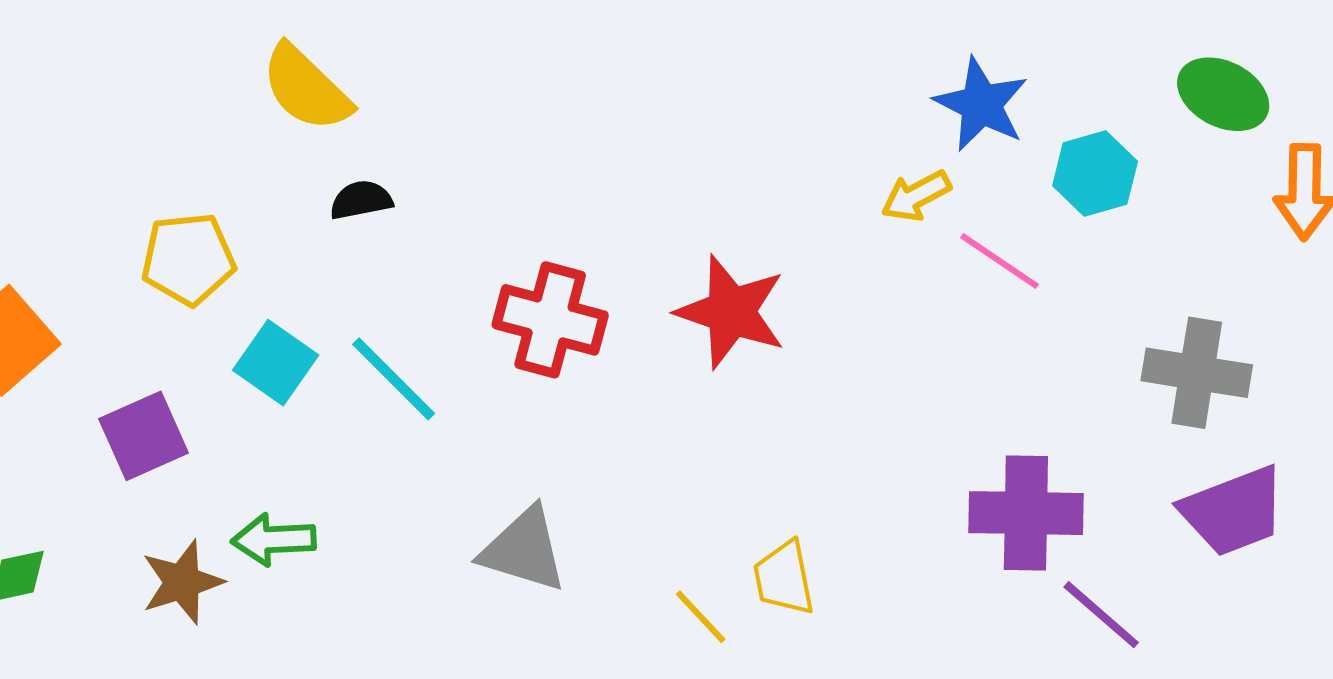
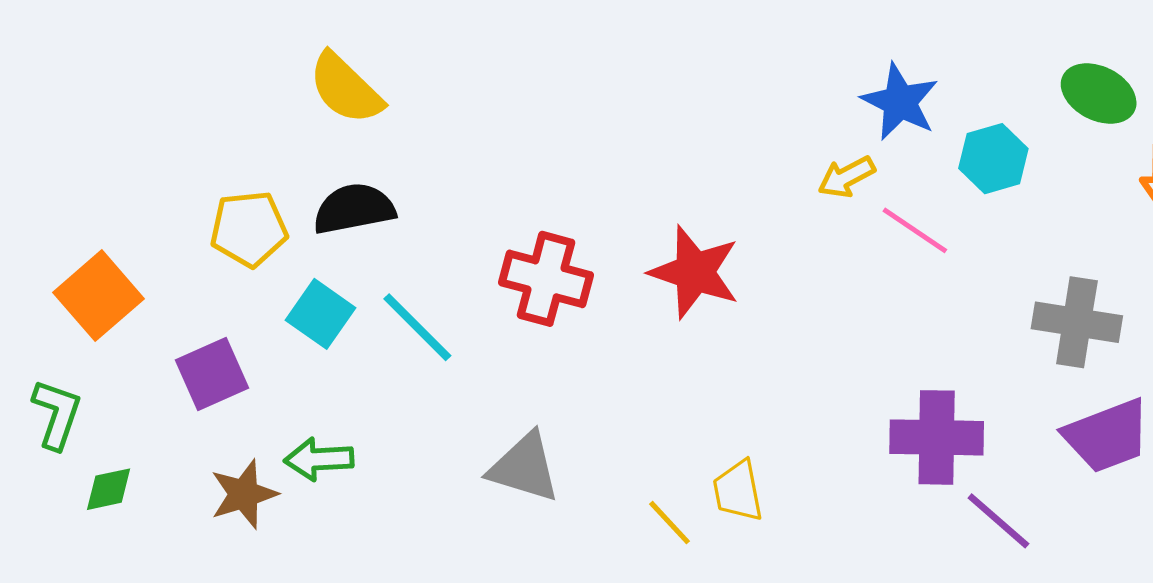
black semicircle: (361, 200) -> (354, 209), moved, size x1.6

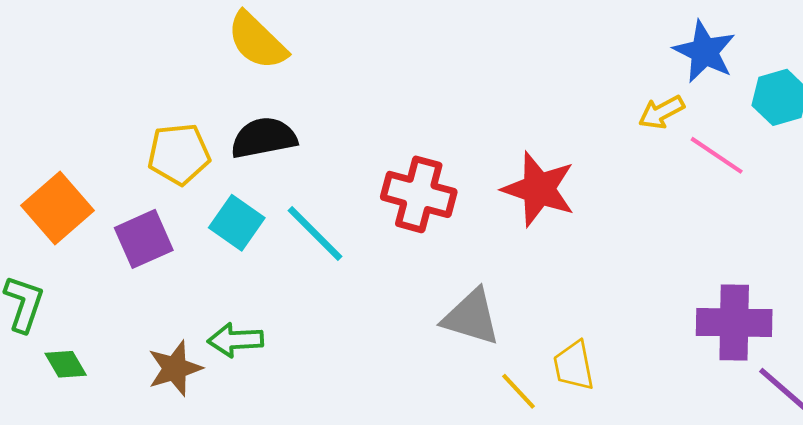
purple square: (212, 374) -> (144, 239), moved
gray triangle: (524, 467) -> (471, 317), moved
green diamond: (109, 489) -> (66, 364), turned 72

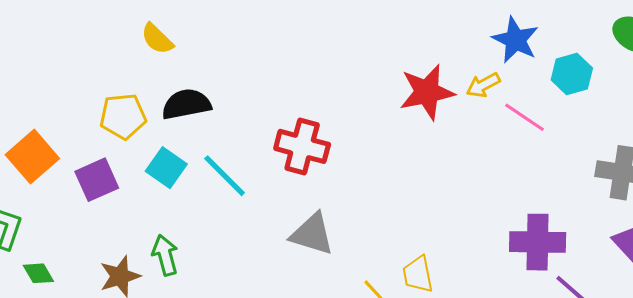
yellow semicircle: (257, 41) -> (157, 39), moved, size x0.7
red star: (539, 189) -> (427, 92), moved, turned -30
gray triangle: (471, 317) -> (312, 234), moved
green arrow: (235, 340) -> (165, 255), turned 78

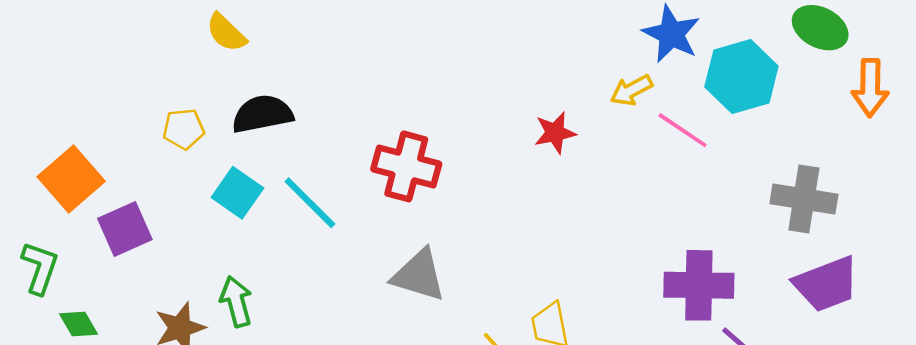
cyan hexagon: (572, 74) -> (741, 76), size x1.4
red star: (427, 92) -> (555, 133), moved, size x0.6
yellow pentagon: (123, 116) -> (184, 129), size x0.7
purple square: (97, 180) -> (125, 229), moved

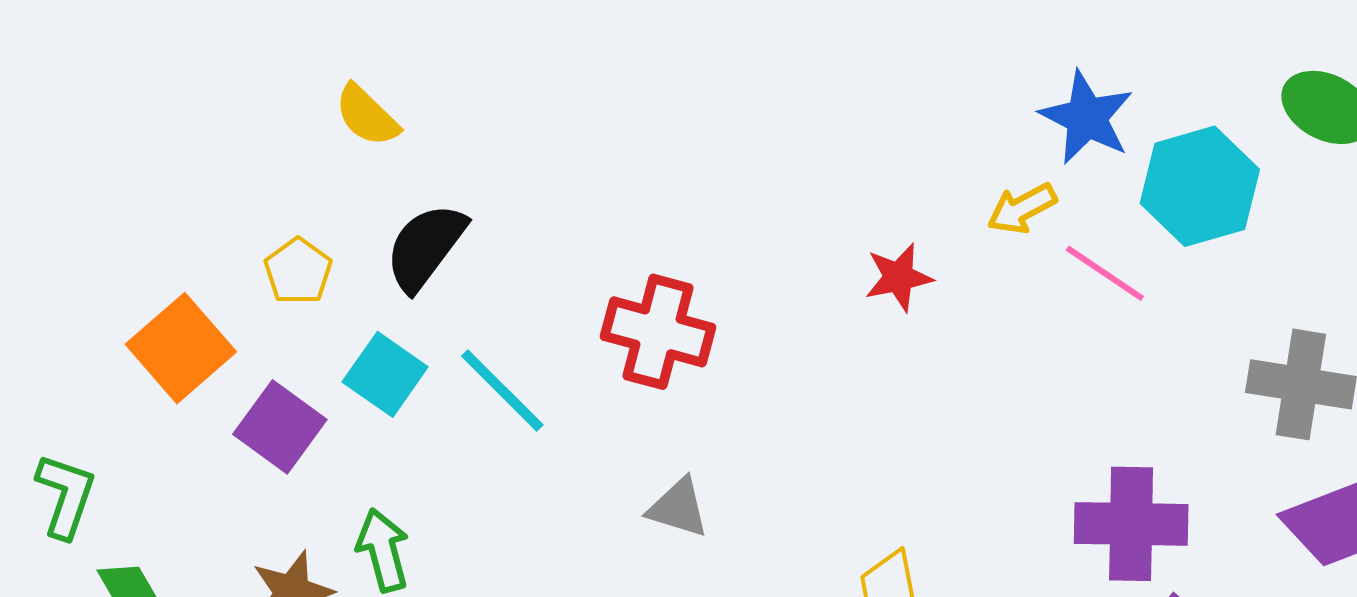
black semicircle: (262, 114) -> (425, 247), turned -42
yellow pentagon: (184, 129) -> (298, 271), turned -30
orange square: (71, 179) -> (181, 348), moved
purple square: (125, 229) -> (280, 427), moved, turned -30
gray triangle: (419, 275) -> (678, 508), size x0.7

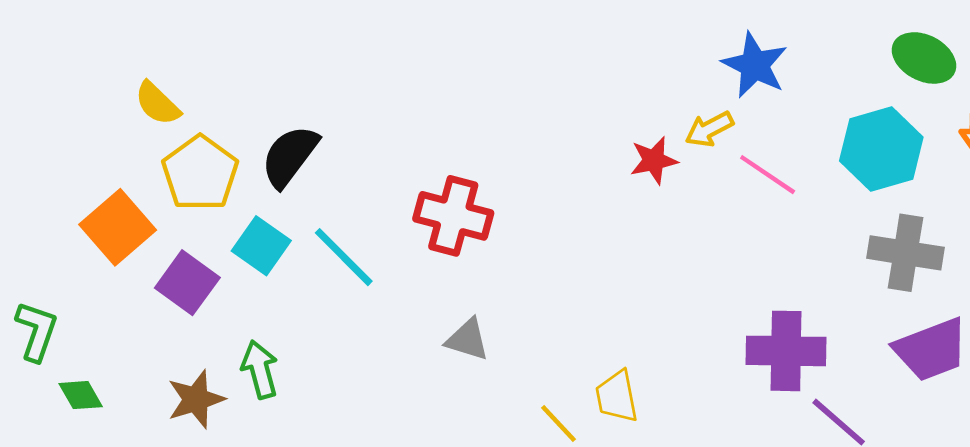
yellow semicircle: (367, 116) -> (157, 103), moved
cyan hexagon: (1200, 186) -> (881, 149), moved
yellow pentagon: (298, 271) -> (200, 173), size x1.6
red star: (899, 277) -> (654, 160), moved

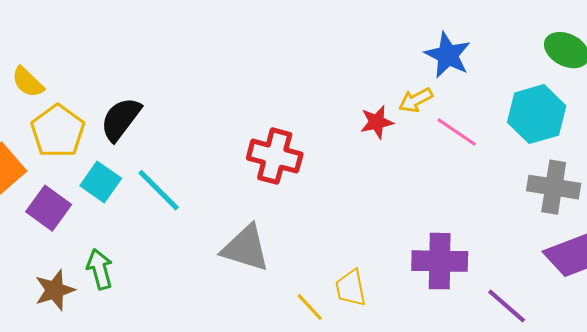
red cross: (453, 216) -> (275, 156), moved
gray triangle: (467, 340) -> (246, 248), size x1.6
purple cross: (786, 351) -> (440, 261), moved

